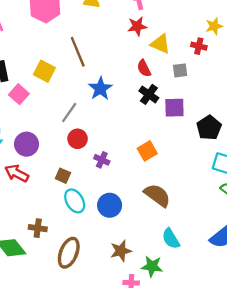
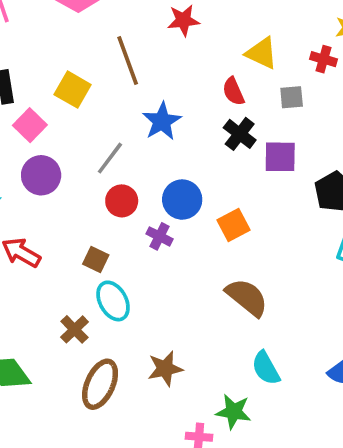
red star: (137, 26) -> (183, 20), moved
purple circle: (27, 144) -> (41, 175), moved
blue circle: (110, 205) -> (182, 200), moved
brown cross: (38, 228) -> (74, 329), moved, turned 36
brown star: (121, 251) -> (165, 369), moved

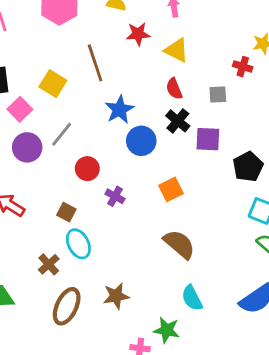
yellow triangle: (262, 53) -> (177, 50), moved
gray line: (110, 158) -> (62, 134), moved
blue circle: (182, 200) -> (141, 141), moved

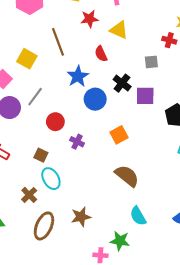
red semicircle: (174, 89) -> (101, 54), moved

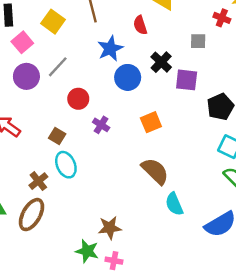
cyan semicircle: (138, 216) -> (174, 204), moved
brown star: (81, 217) -> (110, 228), moved
brown ellipse: (44, 226) -> (31, 215), moved
green star: (120, 241) -> (87, 251), moved

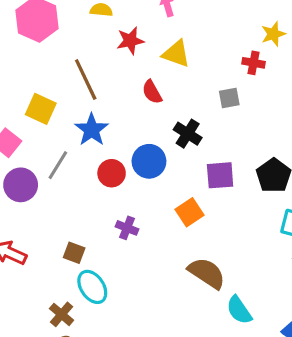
blue star: (110, 49) -> (92, 130), moved
purple square: (187, 80) -> (220, 175), moved
red circle: (78, 99) -> (112, 173), moved

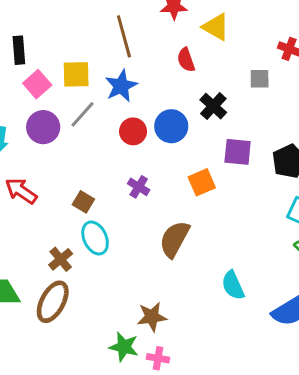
yellow square: (41, 109) -> (76, 74), moved, turned -36
brown semicircle: (207, 273) -> (174, 239), moved, turned -105

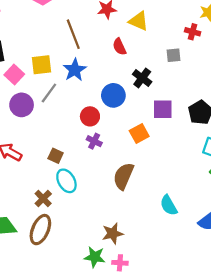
red circle: (133, 131) -> (90, 116), moved

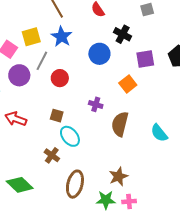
red circle: (90, 116) -> (60, 78), moved
purple cross: (94, 141) -> (96, 104), moved
cyan semicircle: (169, 205) -> (159, 133), moved
brown ellipse: (40, 230) -> (75, 184), moved

